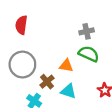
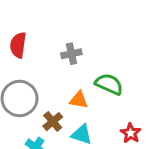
gray cross: (87, 31) -> (71, 54), moved

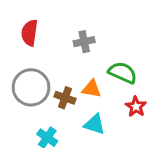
brown cross: (53, 122) -> (65, 98), moved, turned -30
red star: (131, 133) -> (136, 107), moved

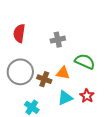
red star: (136, 107) -> (87, 96), moved
cyan triangle: (95, 124) -> (65, 98), turned -42

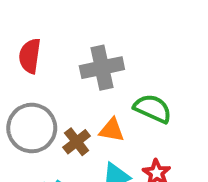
gray cross: (58, 40) -> (102, 68), size x1.5
brown cross: (44, 79) -> (77, 142), turned 32

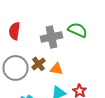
green semicircle: (153, 109) -> (78, 30), moved
brown cross: (77, 142) -> (38, 64), moved

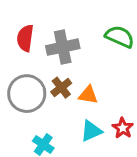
gray cross: (52, 37) -> (63, 47), moved

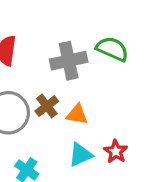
gray cross: (63, 47) -> (69, 61), moved

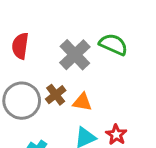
gray cross: (69, 61) -> (75, 55), turned -32

